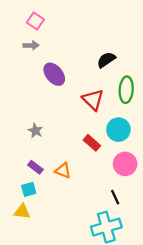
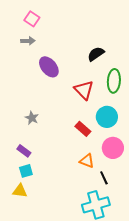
purple rectangle: (35, 167) -> (24, 151), moved
orange triangle: (63, 171) -> (87, 161), moved

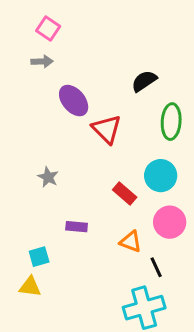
red triangle: (84, 90) -> (107, 129), moved
purple rectangle: (24, 151) -> (77, 227), moved, turned -32

